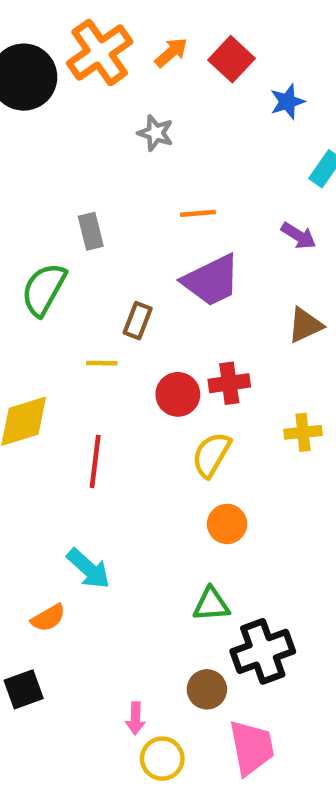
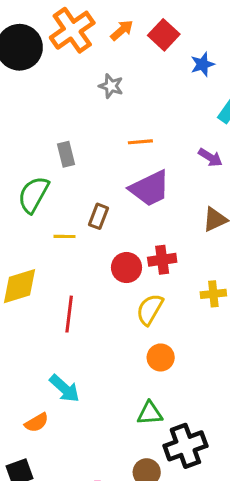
yellow line: (102, 363) -> (64, 236), moved

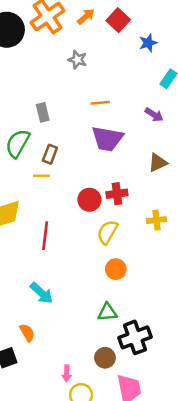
purple trapezoid: (150, 188) -> (107, 139), turned 36
brown rectangle: (99, 216) -> (50, 154), moved
orange semicircle: (37, 423) -> (27, 333), moved, turned -90

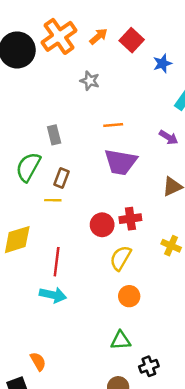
yellow cross: (156, 220) -> (171, 246), turned 30
cyan arrow: (42, 293) -> (53, 295), moved, turned -30
black cross: (135, 337) -> (149, 366), size x0.6

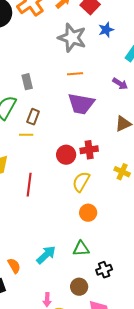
blue star: (162, 64) -> (106, 30), moved
gray star: (90, 81) -> (72, 38), moved, size x1.8
cyan arrow: (53, 295) -> (46, 255), moved, turned -55

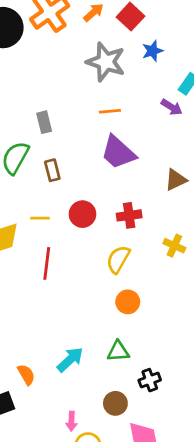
purple arrow: (120, 84) -> (172, 107), moved
purple trapezoid: (81, 104) -> (118, 152), turned 32
brown rectangle: (33, 117) -> (52, 170), turned -35
yellow line: (26, 135) -> (40, 218), moved
red circle: (66, 155) -> (82, 214), moved

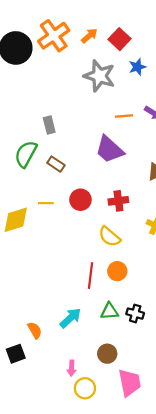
orange line: (110, 111) -> (124, 116), moved
brown rectangle: (52, 170) -> (56, 164), turned -42
yellow semicircle: (118, 259) -> (109, 237), turned -80
red line: (47, 263) -> (91, 276), moved
black cross: (150, 380) -> (135, 314), moved, turned 36

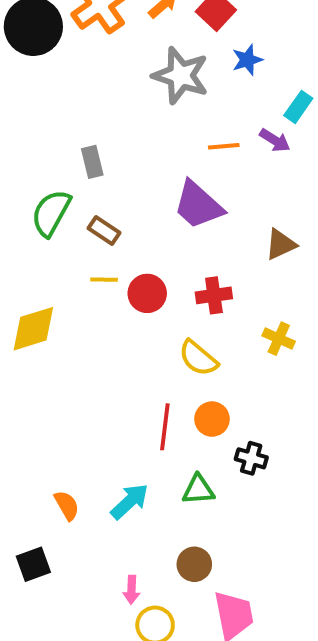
yellow line: (46, 203) -> (104, 280), moved
black cross: (135, 314) -> (251, 458), moved
orange semicircle: (35, 330) -> (67, 505), moved

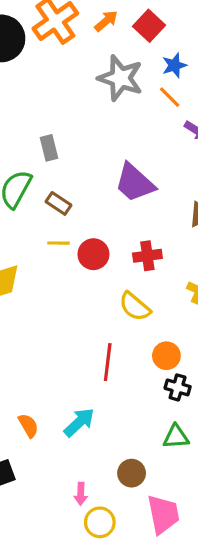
orange line: (224, 146) -> (170, 97), moved, turned 50
orange circle: (212, 419) -> (166, 356), moved
green triangle: (198, 490) -> (176, 437), moved

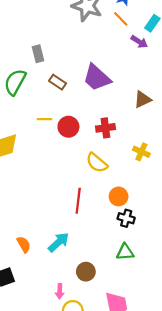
brown rectangle: (59, 203) -> (58, 82), moved
brown circle: (132, 473) -> (86, 272), moved

